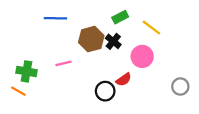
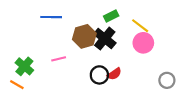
black cross: (113, 41) -> (105, 39), size x1.5
pink circle: (142, 56) -> (143, 43), moved
green cross: (27, 71) -> (24, 66), turned 30
black circle: (105, 91) -> (99, 75), moved

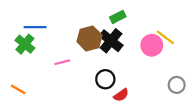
blue line: (51, 17) -> (35, 27), moved
yellow line: (140, 26) -> (165, 37), moved
green cross: (24, 66) -> (25, 44), moved
red semicircle: (114, 74) -> (121, 95), moved

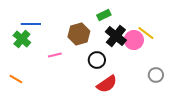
black cross: (111, 41) -> (116, 36), moved
black circle: (105, 79) -> (97, 60), moved
red semicircle: (121, 95) -> (107, 84), size x1.5

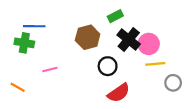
yellow line: (146, 33) -> (155, 64), moved, turned -42
green cross: (22, 39) -> (24, 43), turned -30
pink line: (55, 55) -> (50, 69), moved

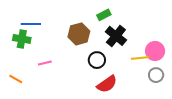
pink circle: (149, 44) -> (155, 51), moved

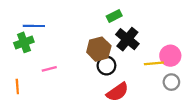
brown hexagon: (79, 34) -> (99, 49), moved
green cross: (22, 39) -> (24, 42), turned -30
orange line: (16, 79) -> (17, 86), turned 56

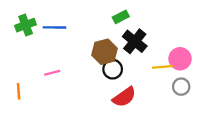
blue line: (34, 26) -> (55, 27), moved
green cross: (24, 42) -> (26, 25), moved

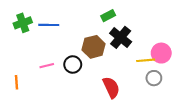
black circle: (113, 69) -> (73, 65), moved
gray circle: (181, 87) -> (154, 78), moved
red semicircle: (124, 97) -> (111, 87), turned -80

